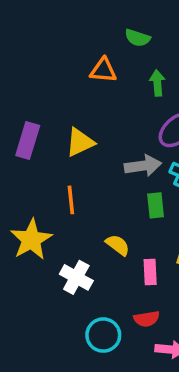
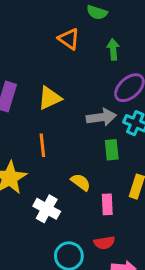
orange triangle: (103, 70) -> (69, 39), turned 30

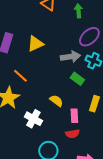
orange line: (42, 145) -> (20, 76), moved, turned -42
green rectangle: (112, 150) -> (77, 79), turned -48
red semicircle: (104, 243) -> (72, 134), moved

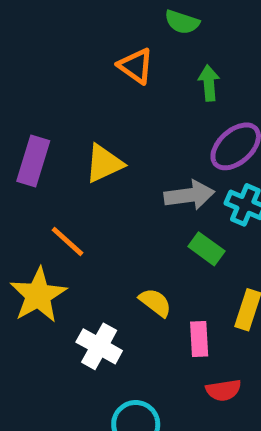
red semicircle: (72, 134) -> (223, 390), moved

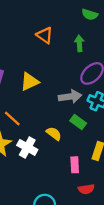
green semicircle: (182, 22) -> (90, 14), moved
yellow semicircle: (155, 302) -> (54, 134), moved
white cross: (99, 346) -> (27, 147), moved

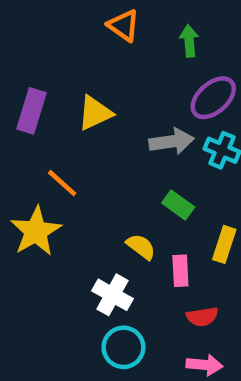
green rectangle: (78, 122) -> (178, 205), moved
yellow semicircle: (54, 134) -> (141, 247), moved
white cross: (27, 147) -> (113, 295), moved

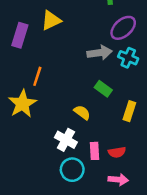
yellow triangle: (95, 113) -> (51, 20), moved
orange line: (62, 183) -> (37, 76), turned 66
pink rectangle: (180, 271) -> (95, 151), moved

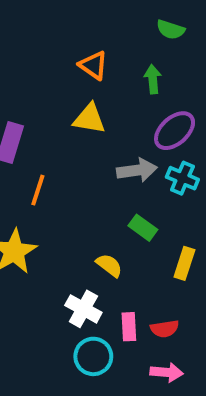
yellow triangle: (51, 20) -> (89, 119), moved, turned 35
orange line: (37, 76) -> (38, 190), moved

